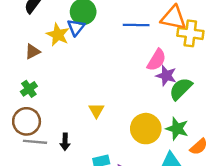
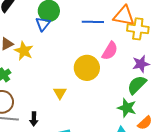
yellow star: (58, 35) -> (24, 51), moved
purple star: (166, 76) -> (141, 64), moved, turned -30
green semicircle: (181, 89) -> (137, 85), moved
yellow circle: (146, 129) -> (87, 68), moved

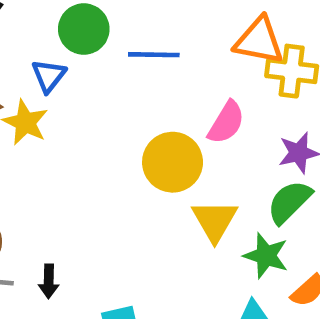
blue line: (93, 22) -> (154, 55), moved
blue triangle: (43, 24) -> (49, 76), moved
yellow triangle: (60, 93) -> (215, 221), moved, size x1.5

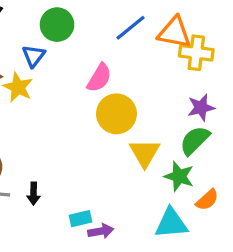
blue line: (154, 55) -> (131, 28), moved, turned -40
pink semicircle: (226, 122) -> (99, 78), moved

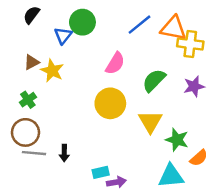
blue triangle: (34, 56) -> (63, 35), moved
yellow circle: (116, 114) -> (110, 103), moved
green semicircle: (195, 140) -> (154, 80), moved

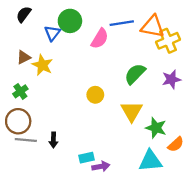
blue line: (139, 25) -> (122, 23), turned 30
yellow cross: (190, 44) -> (168, 41), turned -30
pink semicircle: (115, 63) -> (100, 39), moved
yellow circle: (110, 103) -> (95, 95), size x0.6

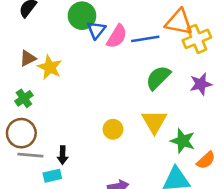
blue line: (122, 23) -> (145, 39), moved
blue triangle: (52, 33) -> (96, 30), moved
yellow circle: (95, 95) -> (113, 129), moved
cyan rectangle: (86, 158) -> (52, 176), moved

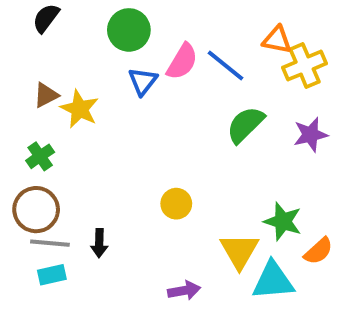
orange triangle: (179, 22) -> (277, 40), size x0.7
blue triangle: (96, 30) -> (143, 81), moved
blue line: (145, 39) -> (226, 65), turned 48
yellow triangle: (154, 122) -> (239, 251), moved
cyan rectangle: (52, 176) -> (52, 275), moved

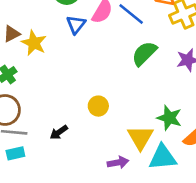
black arrow: (99, 243) -> (59, 132), moved, turned 54
purple arrow: (184, 291) -> (118, 163), moved

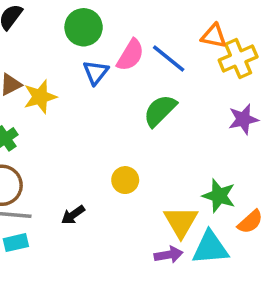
yellow star: (34, 43) -> (40, 97), turned 30
green semicircle: (144, 53) -> (160, 111), moved
purple arrow: (118, 163) -> (169, 255), moved

